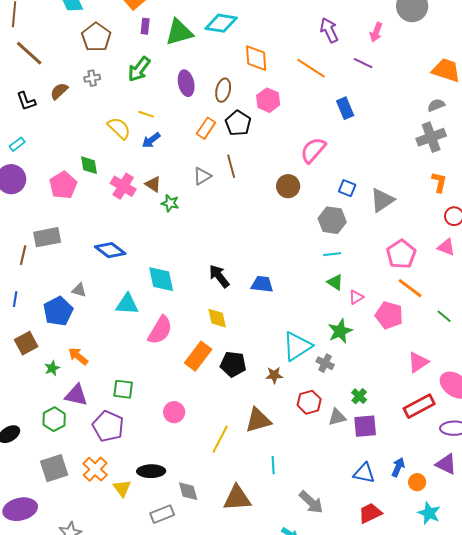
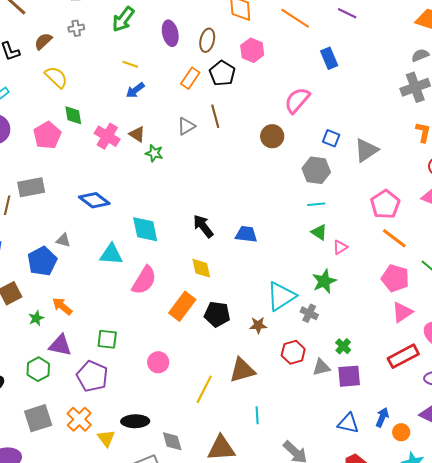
yellow semicircle: (119, 128) -> (56, 77), moved
pink pentagon: (389, 315) -> (395, 278), moved

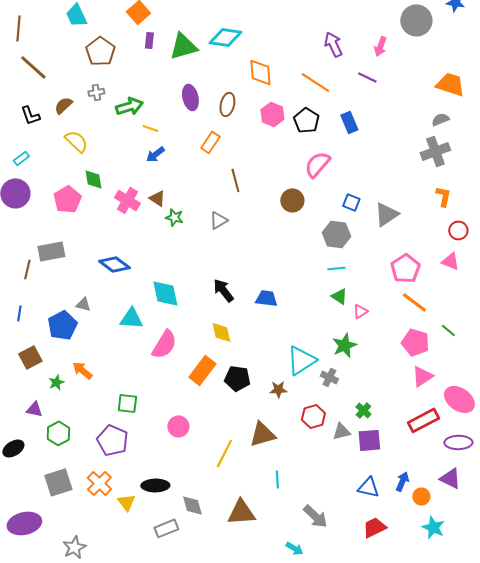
green arrow: (123, 19) -> (129, 106), moved, turned -144
black pentagon: (222, 73) -> (306, 120), moved
gray triangle: (186, 126) -> (218, 220), moved
purple triangle: (60, 345) -> (34, 409), moved, size x0.7

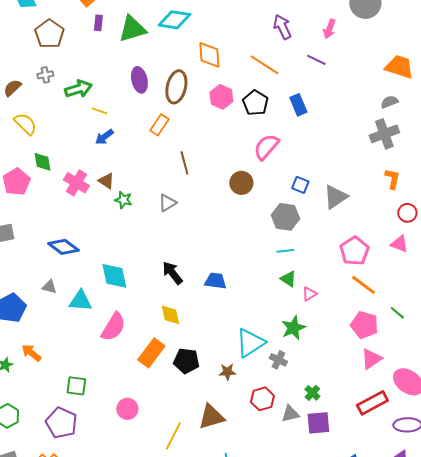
brown ellipse: (227, 104) -> (176, 87), size x1.4
gray triangle: (83, 304) -> (49, 287), moved

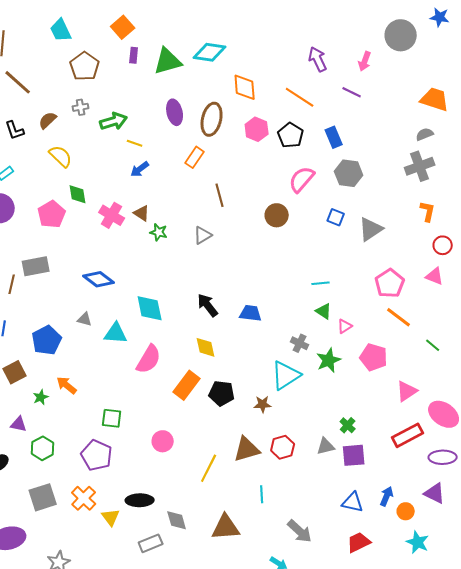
gray hexagon: (285, 217) -> (349, 173), moved
pink pentagon: (364, 325) -> (374, 357), moved
gray cross: (278, 360) -> (300, 343), moved
red hexagon: (262, 399) -> (283, 447), moved

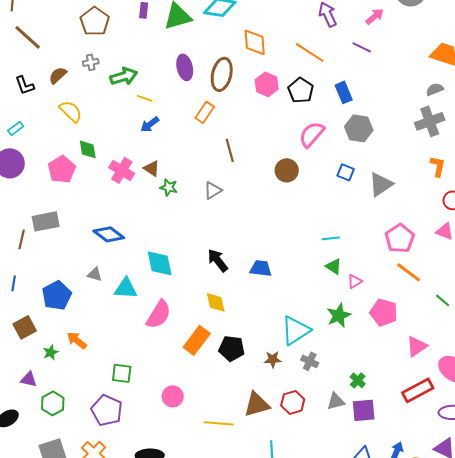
pink arrow: (365, 61) -> (375, 16), turned -150
gray cross: (300, 343) -> (310, 361), moved
yellow line: (209, 468) -> (219, 423), turned 68

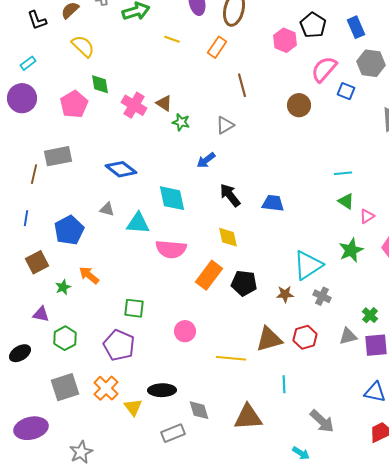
pink hexagon: (267, 84) -> (285, 40), moved
yellow line: (145, 98) -> (172, 39), moved
blue arrow: (150, 124) -> (206, 160), moved
blue square: (346, 172) -> (346, 91), moved
pink semicircle: (159, 314) -> (171, 249), turned 64

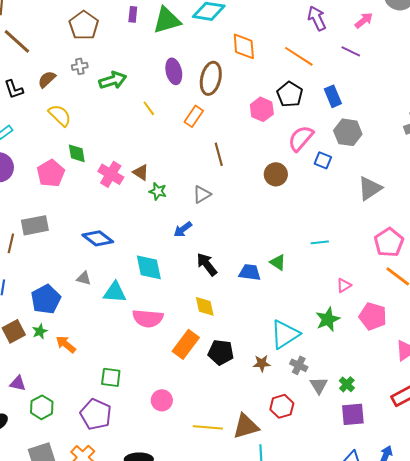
yellow line: (172, 39) -> (149, 108), turned 35
green triangle: (346, 201) -> (278, 262), moved
green star: (63, 287) -> (40, 331), moved
gray triangle: (348, 336) -> (319, 385), moved, turned -48
brown triangle: (269, 339) -> (246, 426), moved

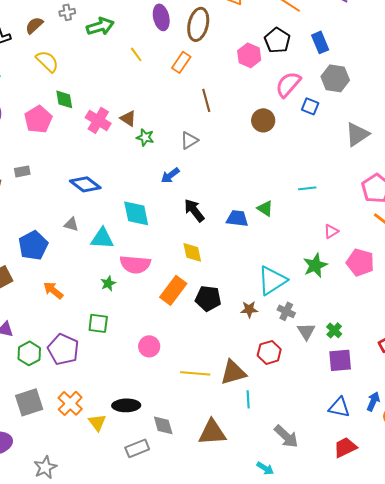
gray rectangle: (35, 225) -> (22, 171), size x0.6
green star: (40, 331) -> (108, 283), moved
purple pentagon: (96, 414) -> (63, 349), moved

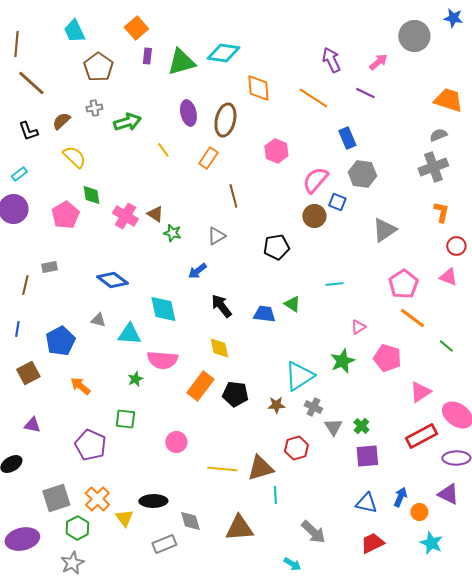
black pentagon: (277, 40) -> (276, 247), moved, turned 30
brown circle: (263, 120) -> (314, 216), moved
green hexagon: (29, 353) -> (77, 528), moved

